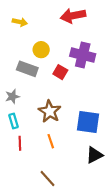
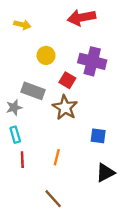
gray rectangle: (27, 69) -> (33, 91), moved
brown star: (50, 111) -> (65, 108), moved
blue square: (88, 122) -> (98, 136), size x0.6
orange line: (51, 141) -> (57, 157), turned 32

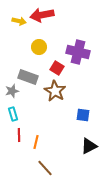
red arrow: (82, 18) -> (42, 15), moved
orange line: (57, 157) -> (36, 142), moved

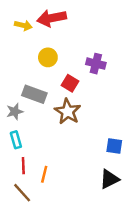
purple cross: (78, 52) -> (96, 64), size x0.7
blue square: (83, 115) -> (114, 146), moved
brown line: (45, 168) -> (22, 193), moved

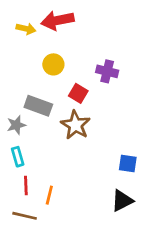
brown line: (22, 193) -> (25, 216), turned -35

